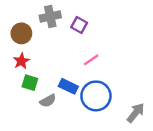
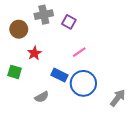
red star: (21, 61) -> (34, 53), moved
green square: (30, 83) -> (15, 72), moved
gray semicircle: (48, 101) -> (42, 97), moved

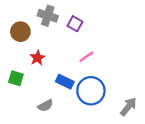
gray cross: (44, 15) -> (48, 16), turned 30

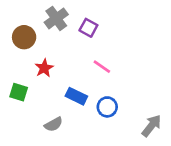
gray cross: (48, 16) -> (56, 18), turned 36
pink line: (86, 57) -> (102, 67), turned 70
blue circle: (91, 91) -> (107, 107), size x0.6

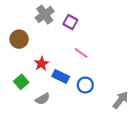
brown circle: (24, 37) -> (19, 39), moved
red star: (44, 68) -> (41, 64), moved
green square: (19, 92) -> (21, 82), moved, turned 32

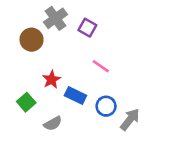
brown circle: (19, 39) -> (32, 40), moved
gray arrow: (121, 100) -> (130, 119), moved

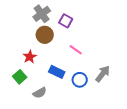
brown circle: (32, 40) -> (45, 35), moved
red star: (51, 80) -> (30, 57), moved
gray arrow: (130, 119) -> (103, 74), moved

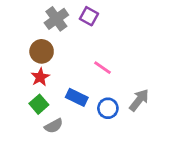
purple square: (66, 21) -> (89, 16), moved
brown circle: (45, 35) -> (42, 51), moved
green square: (20, 77) -> (39, 104), moved

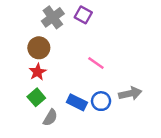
blue rectangle: (77, 97) -> (77, 102), moved
gray arrow: (139, 100) -> (130, 93), turned 40
gray semicircle: (54, 126) -> (50, 118), turned -30

